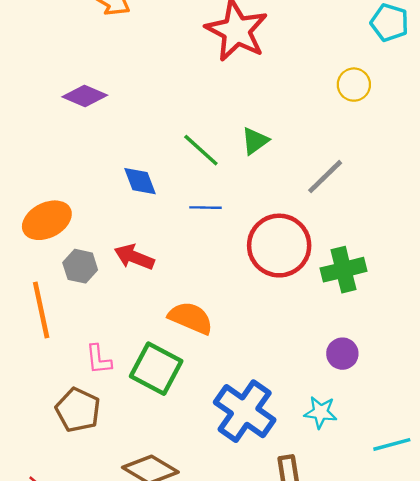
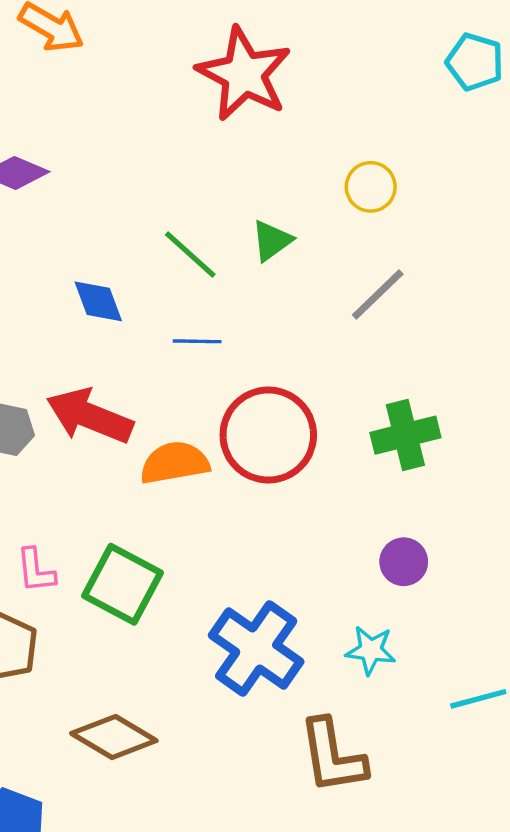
yellow circle: (354, 85) -> (371, 187), moved
red circle: (279, 246) -> (268, 435), moved
red arrow: (134, 257) -> (90, 416), size x1.4
orange semicircle: (191, 318) -> (175, 463), moved, turned -33

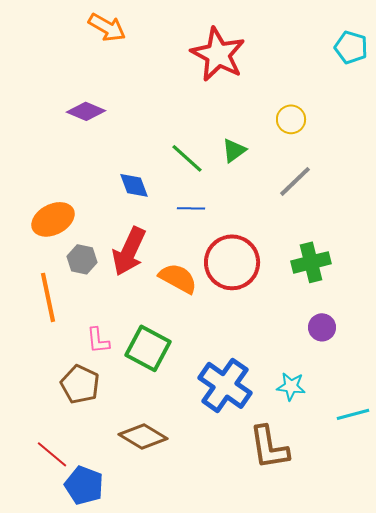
red arrow: (90, 416) -> (129, 251), turned -87
orange semicircle: (175, 463) -> (178, 278), turned 39
purple circle: (404, 562) -> (322, 327), moved

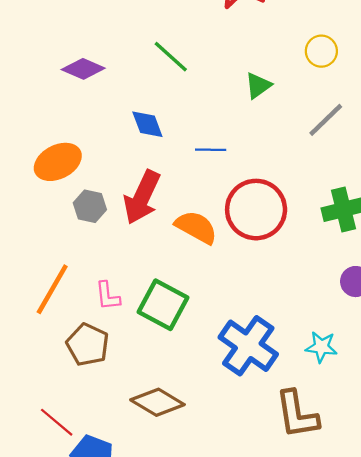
purple diamond: (86, 111) -> (83, 69), moved
green line: (187, 158) -> (171, 57), moved
orange line: (48, 297) -> (52, 289), moved, turned 42

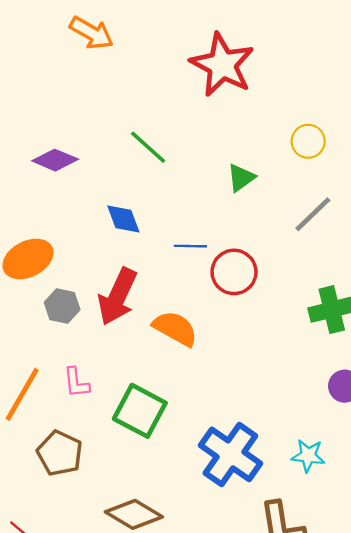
red circle: (256, 210) -> (234, 272), moved, size x0.7
pink L-shape: (108, 296) -> (76, 383), moved

